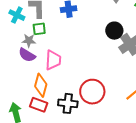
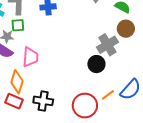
black circle: (114, 31) -> (96, 64), moved
red circle: (92, 92) -> (85, 106), moved

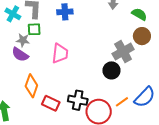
pink trapezoid: (30, 57) -> (60, 53), moved
red rectangle: (14, 101) -> (51, 103), moved
black cross: (43, 101) -> (78, 100), moved

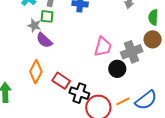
green semicircle: (139, 14) -> (153, 17), turned -126
pink trapezoid: (60, 53) -> (103, 47), moved
purple semicircle: (20, 54) -> (44, 40), moved
red rectangle: (51, 103) -> (61, 81), moved

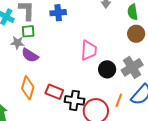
gray cross: (132, 52) -> (132, 67), moved
orange line: (123, 101) -> (119, 100), turned -32

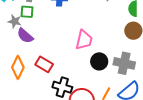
gray cross: (132, 67) -> (124, 63), turned 35
red rectangle: (54, 92) -> (44, 64), moved

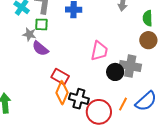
gray cross: (124, 63) -> (130, 66), moved
orange diamond: (18, 67) -> (62, 93), moved

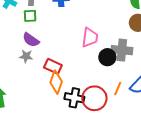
gray star: (29, 34) -> (26, 56), moved
black cross: (79, 99) -> (74, 98), moved

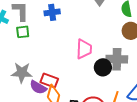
purple semicircle: (31, 40) -> (38, 87), moved
gray star: (26, 56) -> (22, 73), size x1.5

